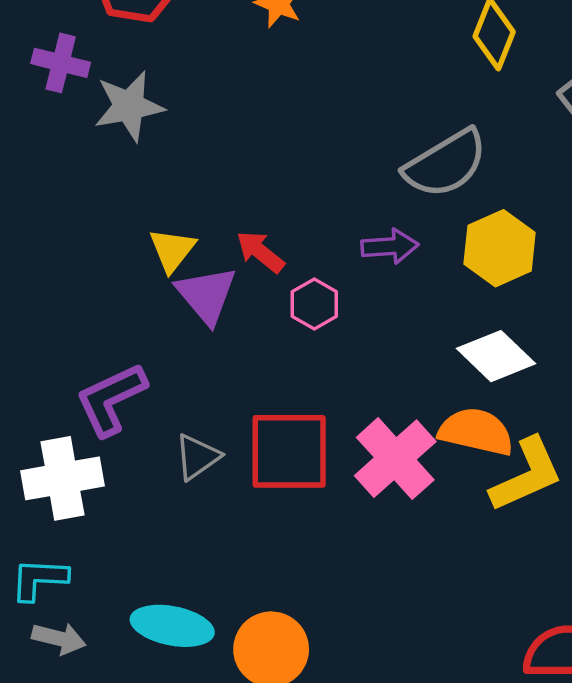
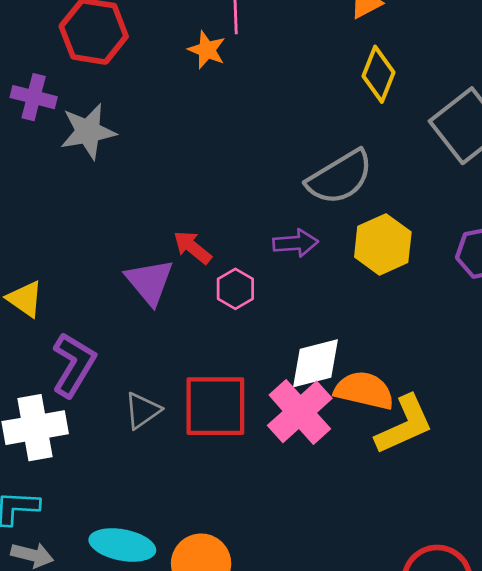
yellow triangle: (172, 250) -> (25, 299), moved, turned -33
white diamond: (496, 356) -> (316, 363), moved, turned -58
purple L-shape: (111, 399) -> (74, 365), turned 146

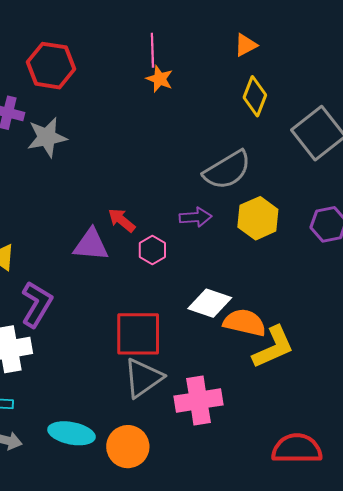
orange star: (207, 50) -> (160, 79), moved
purple triangle: (150, 282) -> (91, 245), turned -45
white diamond: (316, 363) -> (210, 303), turned 33
gray triangle: (142, 410) -> (143, 378), moved, size x1.5
pink cross: (300, 412) -> (199, 400), moved, turned 33

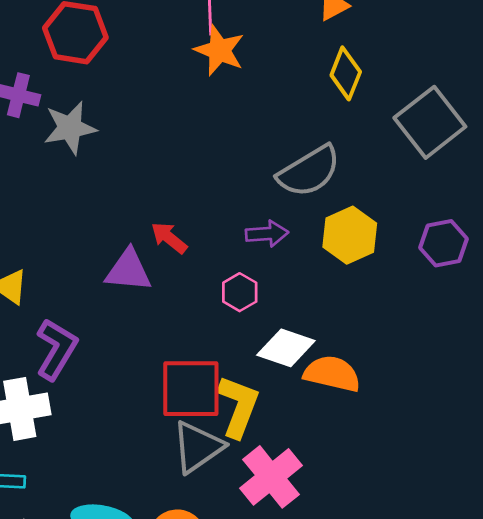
orange star: (160, 79) -> (219, 50), size x1.4
pink hexagon: (152, 250) -> (240, 292), moved
yellow L-shape: (273, 347) -> (238, 406), moved, turned -45
pink cross: (199, 400) -> (271, 477), turned -30

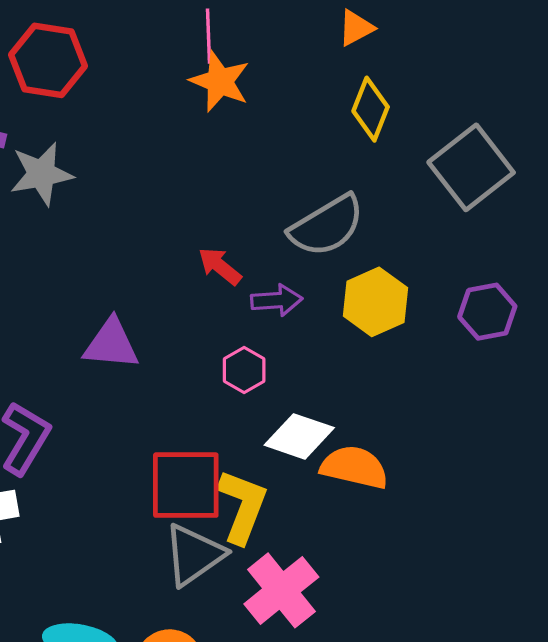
red arrow: (169, 238) -> (220, 266), moved

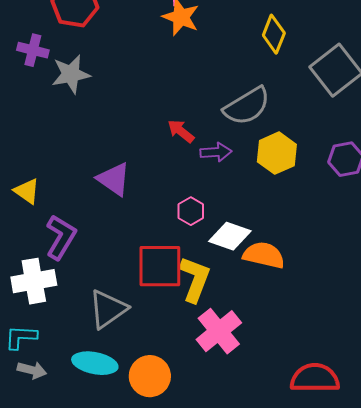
purple triangle: (111, 344) -> (114, 179), turned 30
pink hexagon: (244, 370) -> (191, 211), moved
gray triangle: (194, 555) -> (108, 309), moved

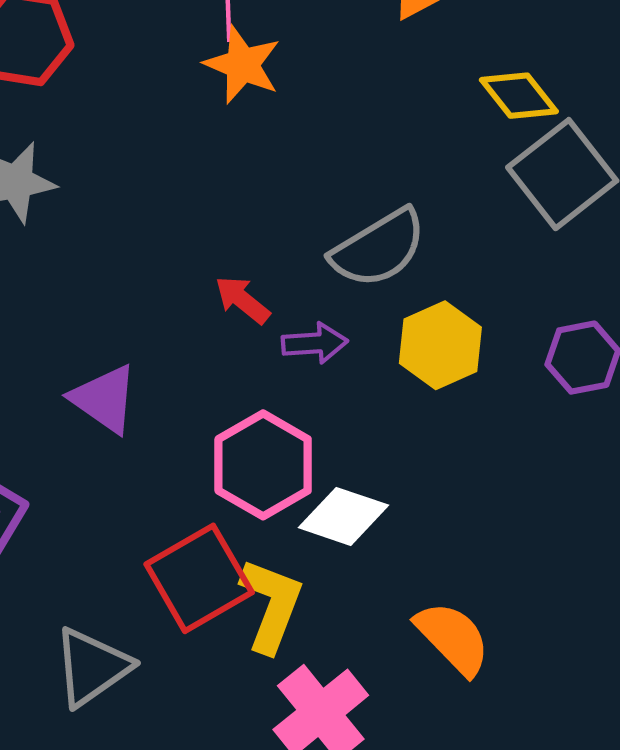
yellow diamond: (274, 34) -> (519, 96), moved, turned -60
pink hexagon: (191, 211) -> (263, 465), size x1.8
orange semicircle: (264, 255) -> (453, 638), moved, turned 33
red square: (160, 266) -> (199, 578), turned -30

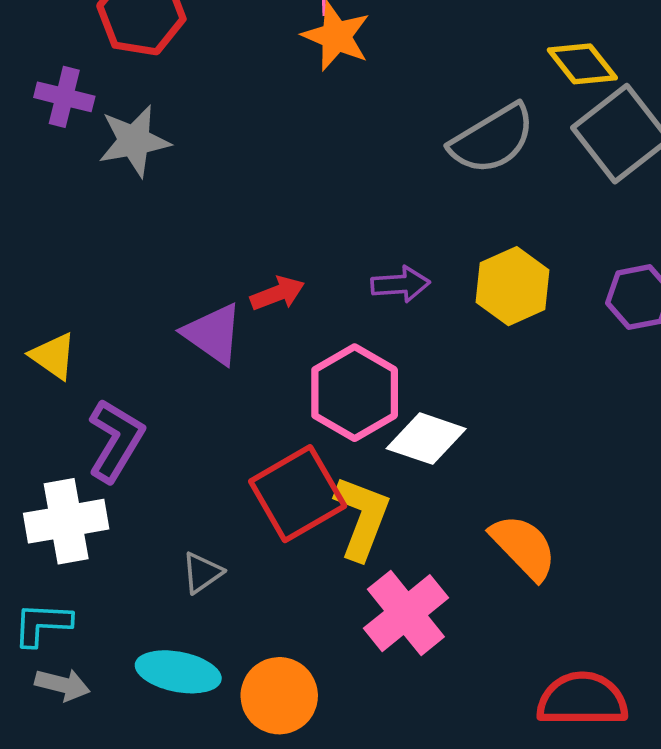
gray semicircle: (379, 248) -> (492, 139), moved
red arrow: (242, 300) -> (277, 293), moved, turned 120
gray triangle: (92, 667) -> (202, 573), size x0.6

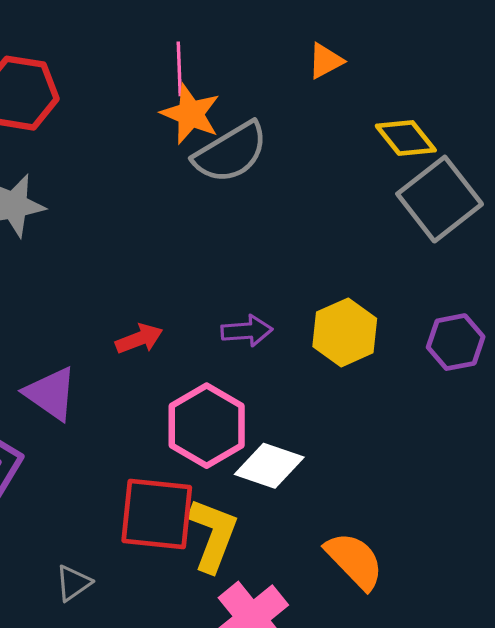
gray semicircle: (492, 139) -> (231, 152), moved
purple triangle: (213, 334) -> (51, 393), moved
red square: (298, 494) -> (157, 514), turned 36

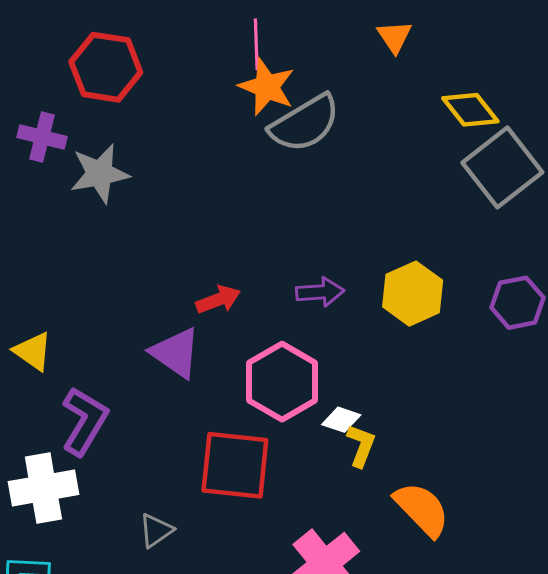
orange triangle: (325, 61) -> (394, 37), turned -36
purple triangle: (51, 393) -> (176, 353), moved
white diamond: (269, 466) -> (341, 420), size x0.6
yellow L-shape: (213, 535) -> (361, 445), moved, size x0.6

